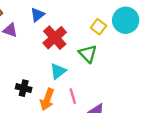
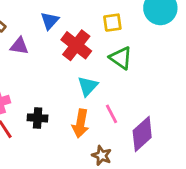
yellow square: (98, 27) -> (112, 23), moved, turned -35
black cross: (24, 88) -> (38, 118), moved

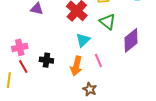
purple diamond: (142, 134) -> (131, 40), moved

